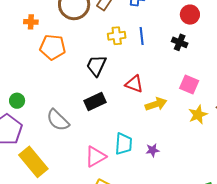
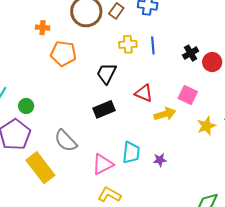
red circle: (190, 15) -> (212, 62), moved
black cross: (180, 42) -> (191, 53), turned 35
pink square: (189, 85) -> (188, 95), moved
gray semicircle: (58, 120) -> (66, 141), moved

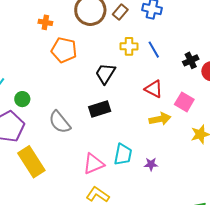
blue line: (153, 45) -> (154, 50), turned -30
red triangle: (144, 93) -> (154, 89), moved
gray semicircle: (66, 141) -> (60, 122), moved

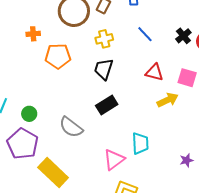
yellow cross: (129, 46) -> (104, 39), moved
purple star: (151, 164) -> (187, 160), moved

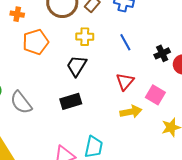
orange pentagon: (58, 56) -> (36, 42), turned -30
red triangle: (154, 72) -> (125, 82), turned 42
gray semicircle: (71, 127) -> (21, 103), moved

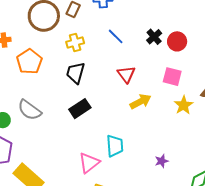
pink square: (155, 95) -> (172, 77), moved
gray semicircle: (21, 103) -> (30, 110), moved

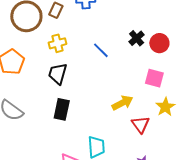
blue line: (116, 36) -> (101, 50), moved
red triangle: (126, 74) -> (141, 125), moved
black rectangle: (80, 109) -> (62, 109), turned -45

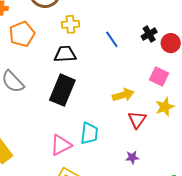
black trapezoid: (58, 74) -> (65, 54), turned 60
black rectangle: (62, 109) -> (62, 90), size x1.4

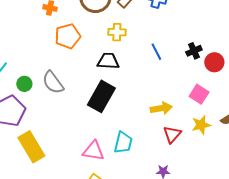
pink triangle: (61, 145) -> (93, 151), turned 30

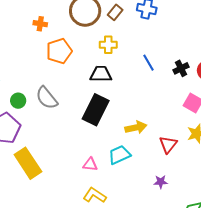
black cross: (194, 51) -> (181, 68), moved
yellow arrow: (161, 108) -> (136, 128), moved
cyan trapezoid: (123, 143) -> (120, 155), turned -125
pink triangle: (93, 151) -> (90, 164), size x0.7

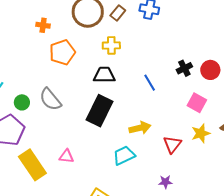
blue line: (148, 63) -> (150, 83), moved
pink triangle: (90, 164) -> (67, 156), moved

